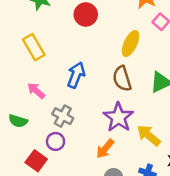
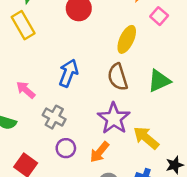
yellow rectangle: (34, 47) -> (23, 25), moved
purple circle: (56, 141) -> (66, 148), moved

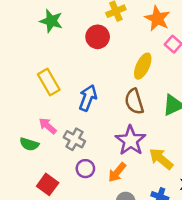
yellow rectangle: (23, 25) -> (49, 82), moved
pink arrow: (26, 90) -> (48, 126), moved

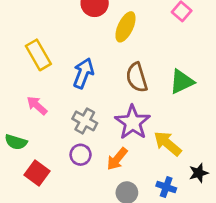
yellow ellipse: (143, 66) -> (125, 27), moved
gray cross: (74, 139) -> (85, 121), moved
green semicircle: (29, 144) -> (16, 142), moved

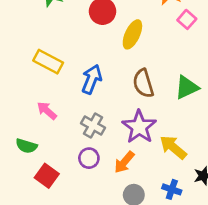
yellow rectangle: (38, 55) -> (48, 62), turned -32

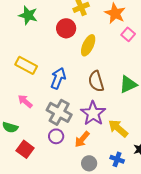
gray cross: (93, 125) -> (59, 112), size x1.4

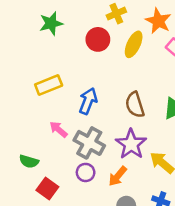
green star: (28, 15) -> (51, 23), turned -30
yellow ellipse: (88, 45) -> (134, 44), moved
yellow rectangle: (26, 65) -> (49, 85), turned -50
pink arrow: (25, 101) -> (58, 129), moved

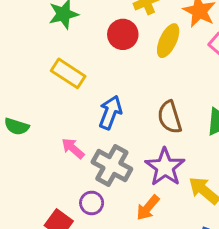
yellow rectangle: (49, 85) -> (68, 73), moved, turned 55
green semicircle: (29, 161) -> (17, 126), moved
purple circle: (86, 172) -> (92, 203), moved

